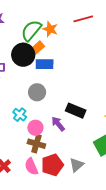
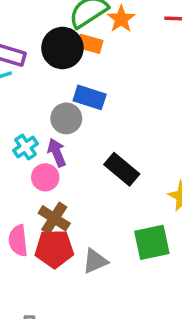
orange rectangle: (37, 48) -> (90, 44), turned 40
blue rectangle: (45, 64) -> (90, 97), moved
purple arrow: (58, 124) -> (57, 153), moved
brown cross: (36, 144) -> (54, 218), moved

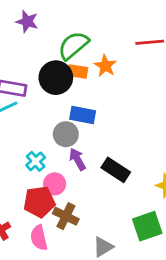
orange star: (121, 19) -> (105, 66), moved
purple arrow: (57, 153) -> (77, 159), moved
red pentagon: (54, 249) -> (39, 202), moved

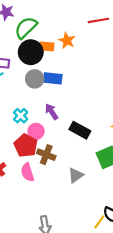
green semicircle: (73, 45) -> (26, 28), moved
gray circle: (66, 134) -> (35, 79), moved
black rectangle: (116, 170) -> (80, 130), moved
red pentagon: (39, 202) -> (26, 146), turned -30

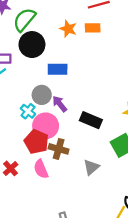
orange rectangle: (47, 46) -> (93, 28), moved
gray circle: (35, 79) -> (42, 95), moved
pink circle: (36, 131) -> (46, 126), size x1.5

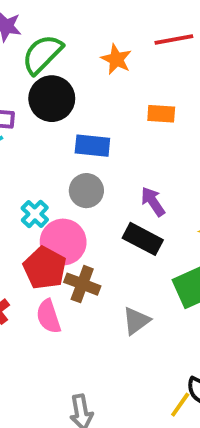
orange rectangle: (93, 28) -> (161, 114), moved
orange star: (68, 29) -> (116, 59), moved
gray circle: (42, 95) -> (86, 191), moved
purple arrow: (60, 104) -> (153, 202), moved

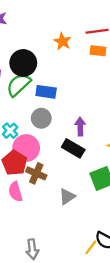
green semicircle: (42, 54) -> (19, 85), moved
orange rectangle: (161, 114) -> (98, 51), moved
purple arrow: (153, 202) -> (80, 127), turned 30

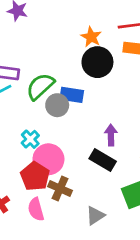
black circle: (23, 63) -> (97, 62), moved
gray circle: (41, 118) -> (57, 105), moved

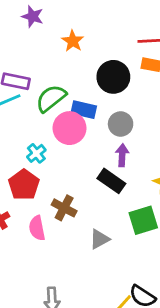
orange star: (91, 37) -> (73, 41), moved
gray circle: (57, 105) -> (121, 124), moved
pink circle: (48, 159) -> (70, 128), moved
red pentagon: (35, 176) -> (24, 185), moved

